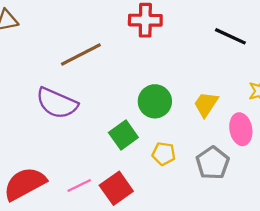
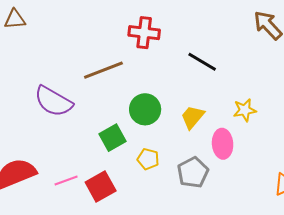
black line: (230, 36) -> (202, 62), moved
brown line: (81, 54) -> (103, 70), moved

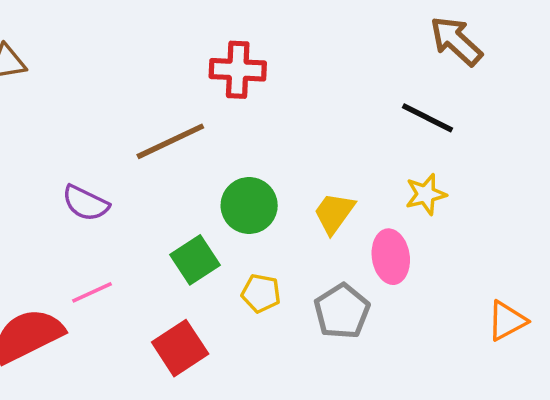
black line: (202, 62) -> (428, 118), moved
purple semicircle: (53, 101) -> (86, 203), size x0.7
pink line: (66, 180) -> (92, 292), moved

